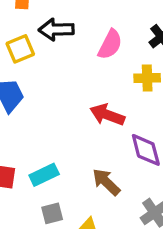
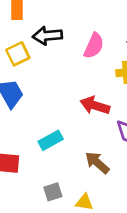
cyan rectangle: (44, 175) -> (51, 140), moved

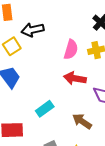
pink semicircle: (94, 46) -> (71, 50), moved

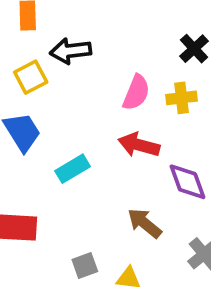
cyan rectangle: (45, 109) -> (73, 169), moved

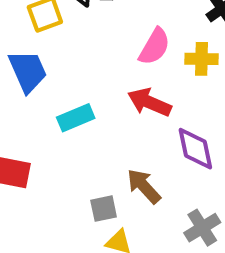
gray square: (85, 265) -> (104, 209), moved

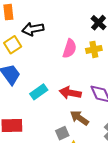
red arrow: (149, 102) -> (70, 93), moved

